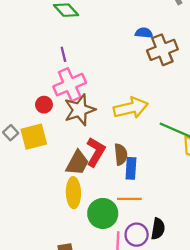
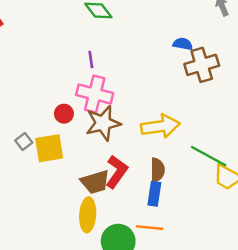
pink cross: (70, 85) -> (95, 94), turned 32
brown semicircle: (121, 154) -> (157, 170), moved
brown trapezoid: (77, 163) -> (95, 182), turned 40

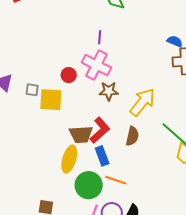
brown star: (103, 123) -> (109, 91), moved, size x0.7
yellow arrow: (160, 126) -> (142, 102), turned -56
gray square: (24, 142) -> (32, 90), turned 32
blue rectangle: (154, 194) -> (102, 156), moved, turned -42

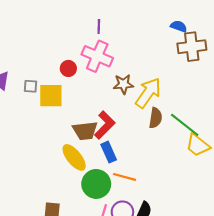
brown star: (109, 91) -> (123, 84), moved
brown semicircle: (132, 136) -> (155, 118), moved
yellow ellipse: (69, 159) -> (74, 157), turned -52

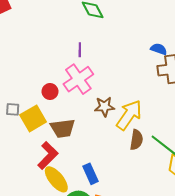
pink cross: (97, 56) -> (78, 79), turned 32
yellow square: (51, 96) -> (33, 118), turned -30
red L-shape: (105, 125) -> (48, 155), moved
brown trapezoid: (85, 131) -> (63, 128), moved

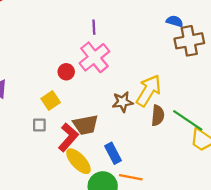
brown star: (104, 107) -> (123, 102), moved
gray square: (13, 109) -> (39, 125), moved
yellow square: (33, 118) -> (51, 100), size x0.7
brown trapezoid: (63, 128) -> (86, 125), moved

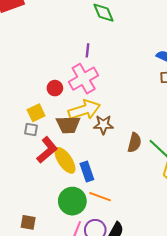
yellow arrow: (149, 91) -> (84, 110), moved, turned 32
gray square: (39, 125) -> (31, 129), moved
brown trapezoid: (86, 125) -> (68, 125), moved
yellow ellipse: (78, 161) -> (65, 160), moved

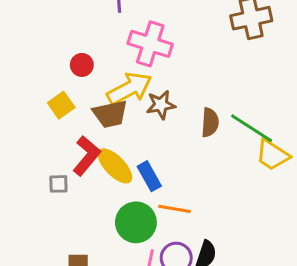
pink cross: (84, 79) -> (150, 44), moved, turned -32
gray square: (31, 129) -> (58, 184), moved

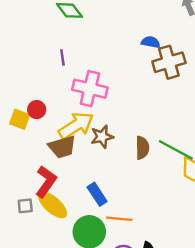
yellow square: (61, 105) -> (20, 119), moved, turned -30
yellow ellipse: (115, 166) -> (53, 205), moved

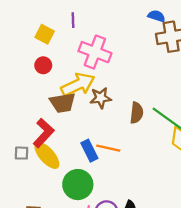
yellow square: (20, 119) -> (45, 34), moved
orange line: (119, 219) -> (108, 148), moved

